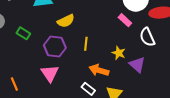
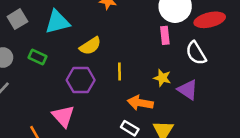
pink rectangle: (125, 20) -> (165, 35), turned 48
green rectangle: (23, 33) -> (38, 57), moved
pink triangle: (50, 73) -> (63, 116), moved

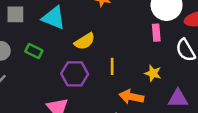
gray square: (17, 19) -> (15, 14), turned 30
cyan triangle: (57, 22) -> (54, 18), turned 35
purple triangle: (188, 90) -> (178, 98), moved, turned -35

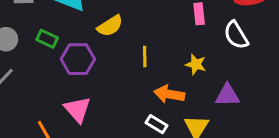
purple hexagon: (75, 74) -> (78, 59), moved

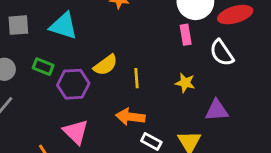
yellow semicircle: (110, 26) -> (106, 65), moved
orange arrow: (169, 94) -> (130, 117), moved

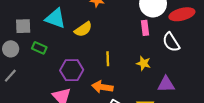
gray square: (18, 25) -> (23, 26), moved
yellow semicircle: (106, 65) -> (83, 29), moved
purple hexagon: (73, 84) -> (72, 70), moved

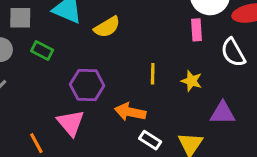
yellow line: (108, 59) -> (153, 74), moved

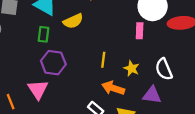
green rectangle: (42, 50) -> (43, 34), moved, turned 63
white semicircle: (233, 52) -> (164, 69), moved
orange arrow: (130, 112) -> (113, 88), moved

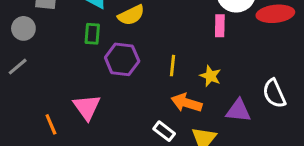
purple hexagon: (53, 63) -> (122, 59), moved
white semicircle: (164, 69) -> (274, 93), moved

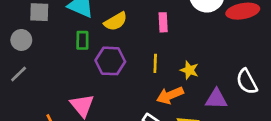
pink rectangle: (220, 26) -> (163, 22), moved
orange arrow: (187, 103) -> (170, 95), turned -35

